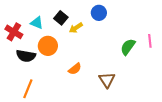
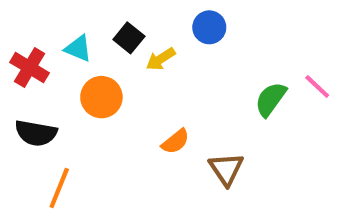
pink line: (150, 41) -> (317, 87), turned -40
black semicircle: (26, 56) -> (36, 133), moved
orange semicircle: (75, 69) -> (175, 142), moved

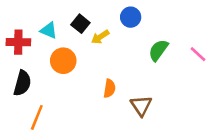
red cross: (30, 68) -> (18, 42), turned -30
green semicircle: (271, 99) -> (158, 50), moved
black semicircle: (36, 133) -> (22, 83), turned -85
orange semicircle: (175, 142) -> (109, 88), turned -42

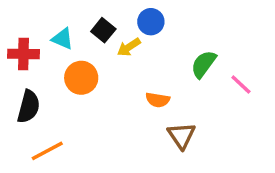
blue circle: (131, 17) -> (151, 22), moved
pink line: (198, 54) -> (241, 85), moved
orange semicircle: (109, 88) -> (158, 100), moved, turned 90
orange line: (37, 117) -> (47, 151), turned 40

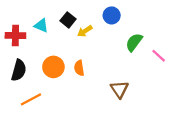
blue circle: (151, 22) -> (112, 15), moved
orange circle: (81, 78) -> (53, 67), moved
orange semicircle: (158, 100) -> (79, 68), moved, turned 72

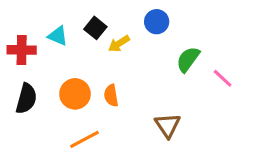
orange line: (31, 99) -> (84, 139), moved

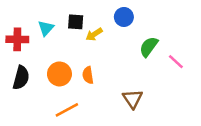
black square: (95, 28) -> (76, 22), turned -35
cyan triangle: (58, 36) -> (46, 28), turned 49

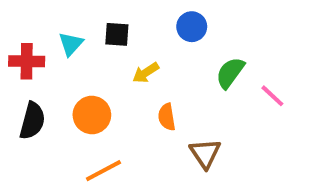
yellow arrow: (94, 34) -> (146, 73), moved
orange semicircle: (88, 75) -> (167, 117), moved

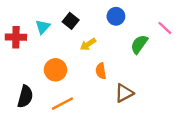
black square: (117, 34) -> (71, 21), turned 35
pink line: (272, 96) -> (165, 28), moved
black semicircle: (32, 121) -> (25, 97), moved
brown triangle: (205, 153) -> (124, 93), turned 36

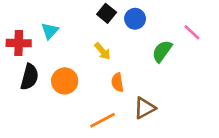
black square: (71, 21) -> (107, 13), moved
yellow arrow: (88, 44) -> (103, 51), turned -98
black semicircle: (25, 97) -> (29, 77), moved
orange line: (62, 104) -> (103, 120), moved

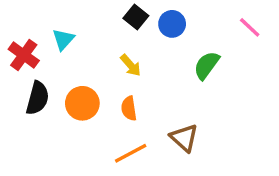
pink line: (192, 32) -> (250, 27), moved
red cross: (19, 43) -> (24, 55), turned 35
orange semicircle: (117, 82) -> (129, 108), moved
brown triangle: (145, 108) -> (184, 138), turned -50

